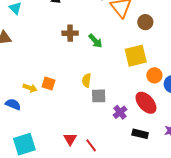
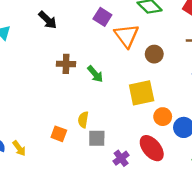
orange square: (49, 83) -> (59, 134), moved
yellow arrow: (30, 88) -> (19, 148), moved, turned 32

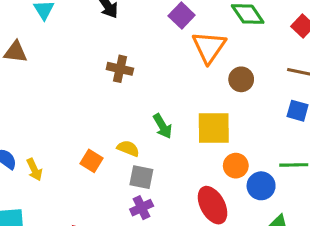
green arrow: (95, 74) -> (163, 126), moved
yellow semicircle: (83, 120) -> (128, 148), turned 91
purple cross: (121, 158) -> (142, 208), moved

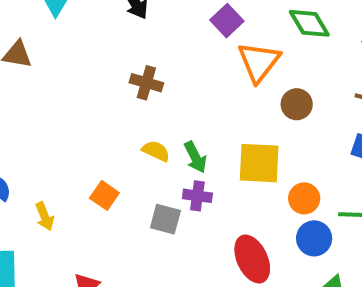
yellow semicircle: (128, 148) -> (156, 151), moved
orange circle: (236, 166) -> (304, 198), moved
yellow arrow: (34, 170) -> (45, 216), moved
purple cross: (142, 208) -> (197, 196), moved, turned 30

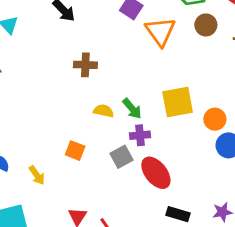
brown circle: (297, 104) -> (206, 25), moved
gray square: (165, 219) -> (122, 157), turned -30
red ellipse: (252, 259) -> (156, 173), moved

